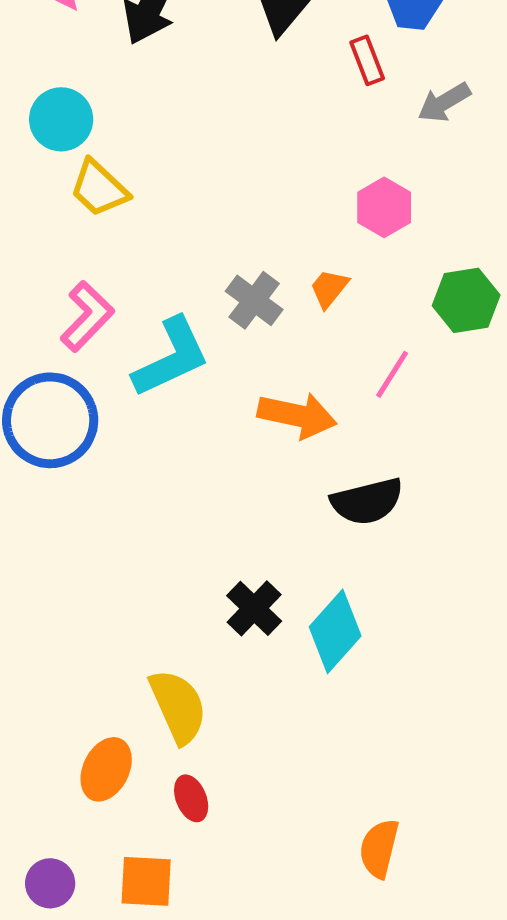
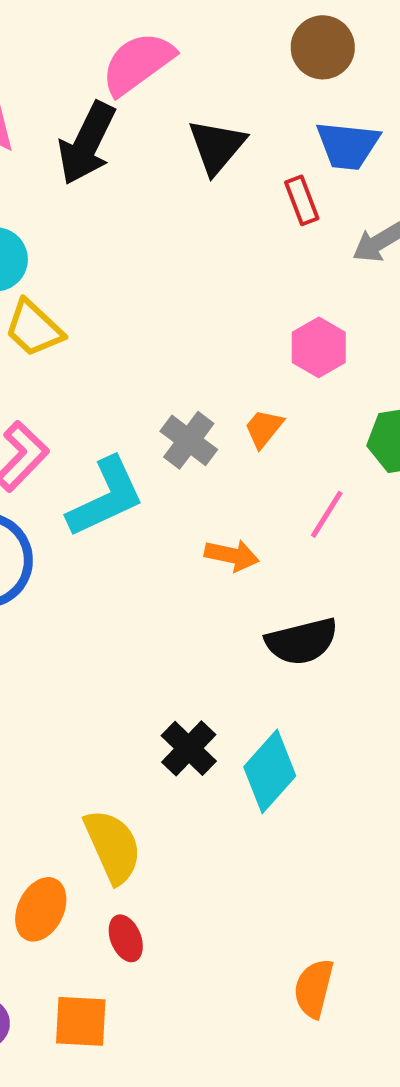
orange arrow: (297, 415) -> (232, 555), size x0.7

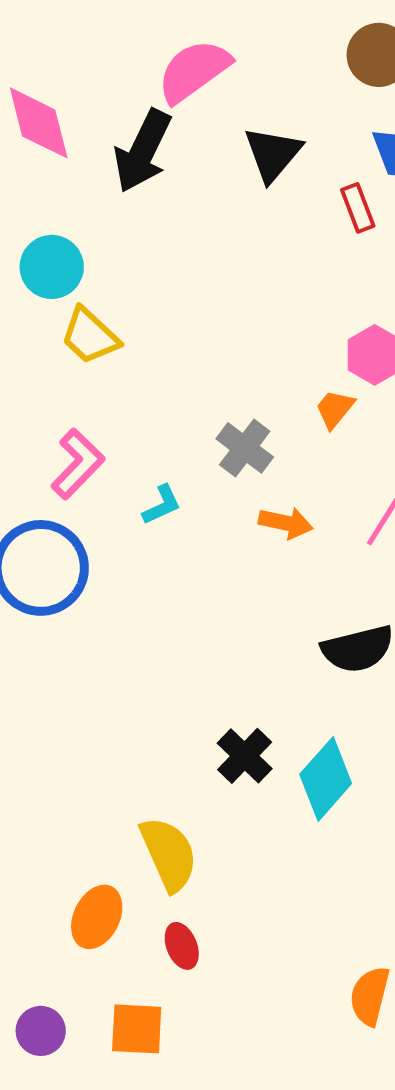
orange trapezoid: (264, 428) -> (335, 409), moved
cyan L-shape: (106, 497) -> (162, 505), size x0.5
orange arrow: (232, 555) -> (286, 523), moved

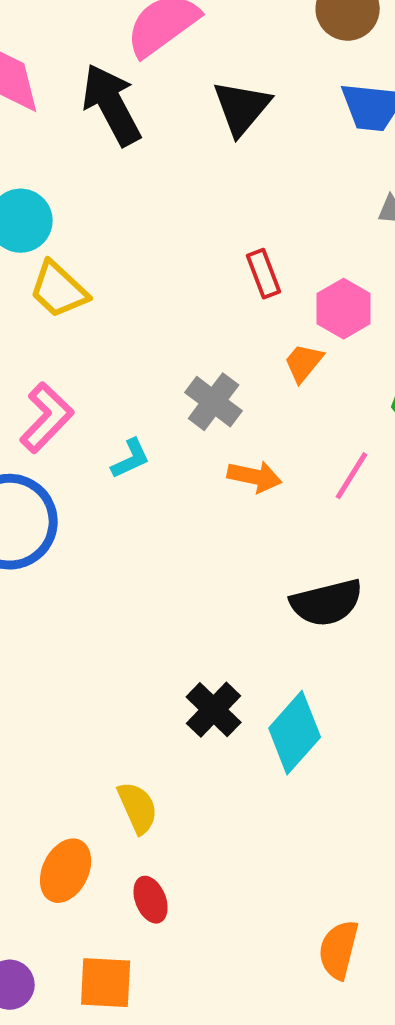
black arrow: (143, 151) -> (112, 105), turned 126
red rectangle: (358, 208) -> (264, 274), moved
yellow semicircle: (169, 854) -> (138, 808), size x0.7

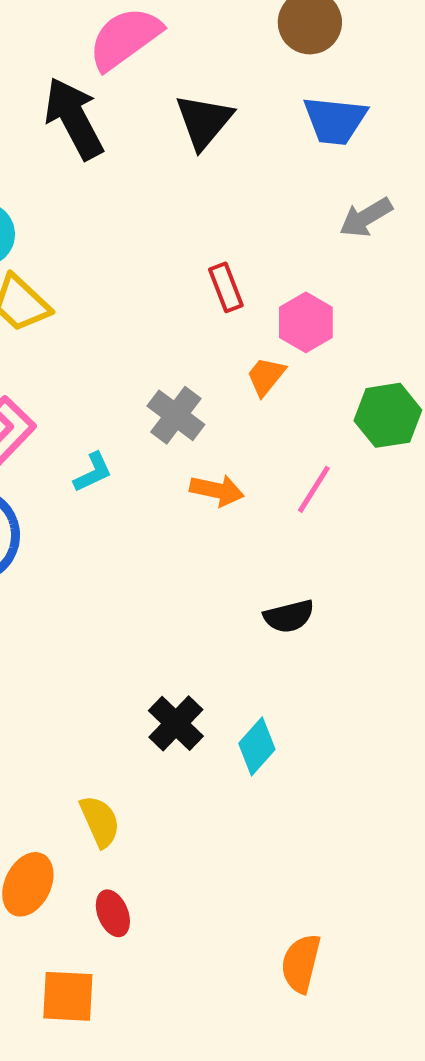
black semicircle: (327, 603) -> (289, 616), size x0.7
cyan diamond: (295, 733) -> (257, 746), size x0.7

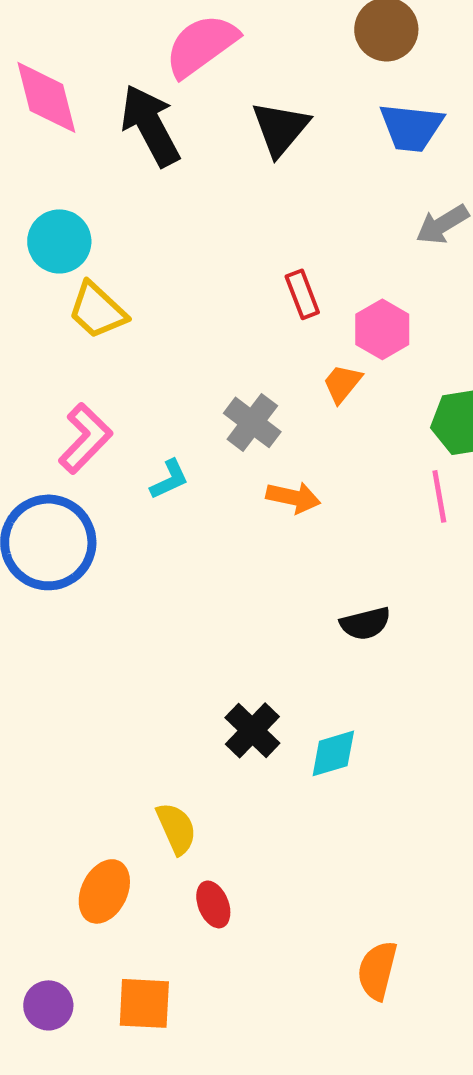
pink line: (314, 489) -> (439, 496), moved, turned -42
cyan diamond: (257, 746) -> (333, 753), turned 32
red ellipse: (113, 913) -> (213, 904), moved

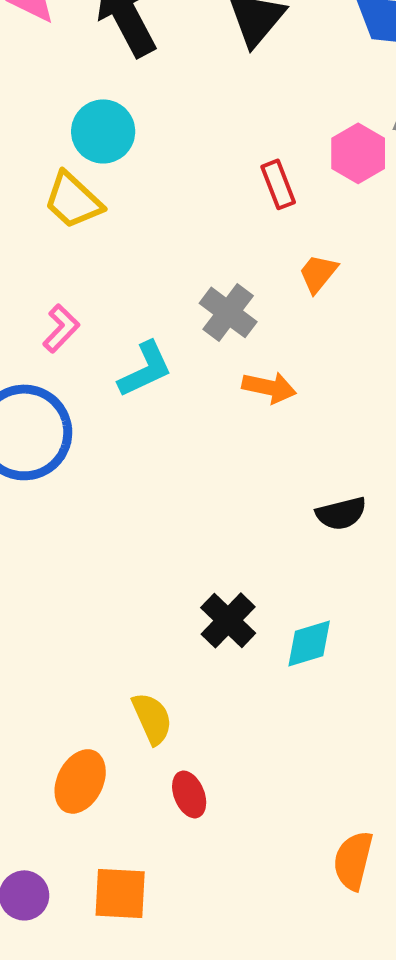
cyan circle: (59, 241) -> (103, 131), moved
pink hexagon: (382, 329) -> (358, 153), moved
pink L-shape: (85, 438) -> (61, 328), size x0.7
cyan L-shape: (169, 479) -> (145, 369), size x1.4

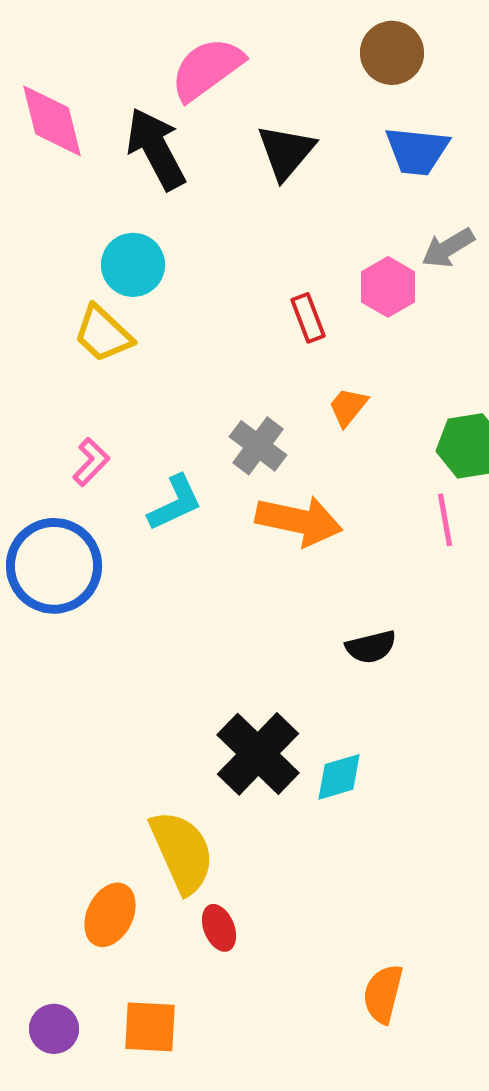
orange arrow: (269, 387) -> (299, 521), size x1.6
black cross: (228, 620) -> (258, 754), size x1.5
yellow semicircle: (152, 718) -> (182, 852), size x1.6

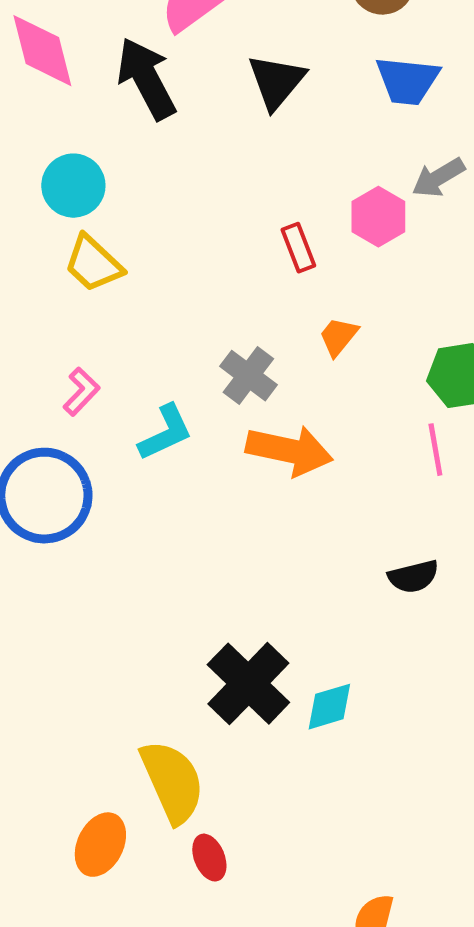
cyan circle: (133, 265) -> (73, 186), moved
black semicircle: (371, 647) -> (413, 577), moved

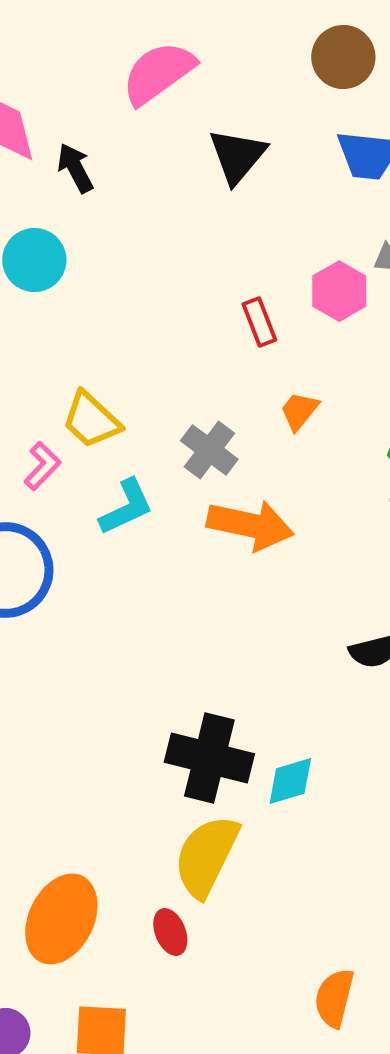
black arrow: (146, 79) -> (75, 168), moved, size x0.6
yellow trapezoid: (93, 264) -> (91, 420), moved
black cross: (248, 684) -> (209, 758), turned -30
yellow semicircle: (172, 782) -> (206, 856), moved, turned -130
orange ellipse: (100, 845) -> (61, 919), size x1.4

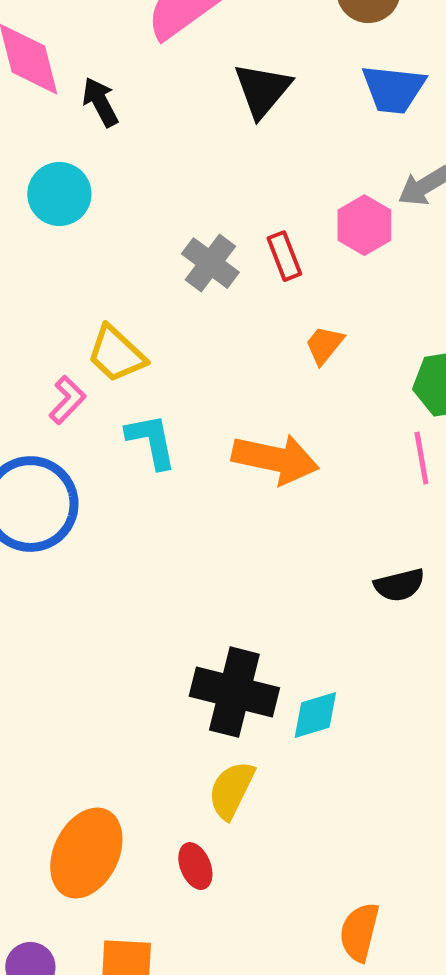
gray cross: (209, 450) -> (210, 263), moved
cyan L-shape: (126, 507) -> (151, 441), turned -76
yellow semicircle: (206, 856) -> (231, 790), size x0.7

